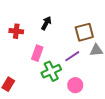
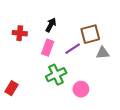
pink rectangle: (37, 53) -> (48, 48), moved
purple line: (72, 56) -> (73, 49), moved

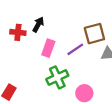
black arrow: (51, 25) -> (38, 25), moved

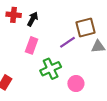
red cross: (18, 32) -> (14, 15), moved
pink rectangle: (48, 48) -> (32, 45), moved

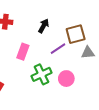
black arrow: (33, 19) -> (44, 26), moved
pink circle: (76, 84) -> (66, 79), moved

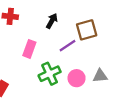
gray triangle: (88, 53) -> (100, 76), moved

